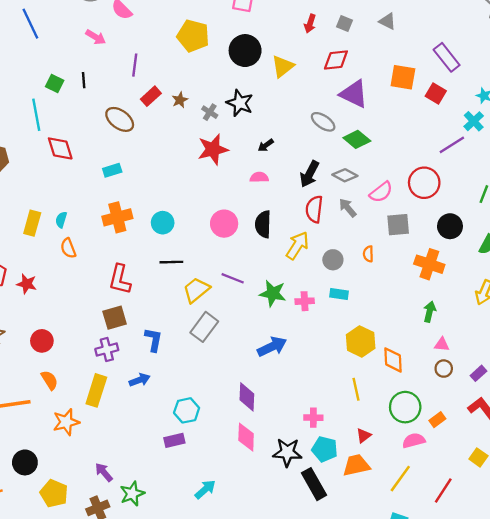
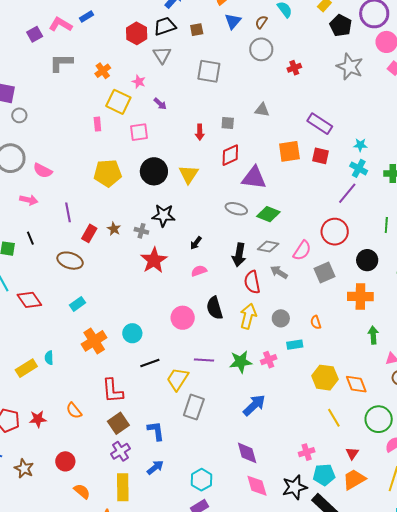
yellow rectangle: (32, 223) -> (26, 368), turned 60
orange semicircle: (68, 248) -> (74, 411), moved
orange semicircle: (368, 254) -> (316, 322), moved

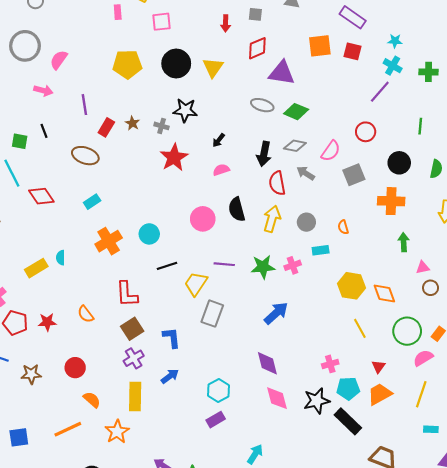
pink semicircle: (43, 171) -> (59, 60), turned 96
red circle: (335, 232) -> (366, 132), size x0.7
brown star: (24, 469) -> (31, 374), turned -30

